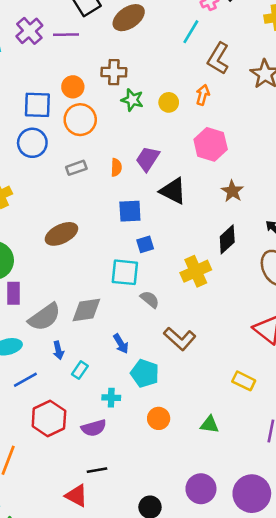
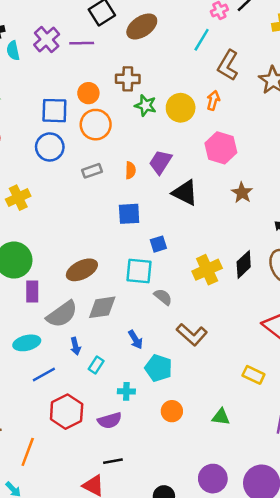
yellow circle: (169, 102) -> (181, 108), size x1.5
blue square: (130, 211) -> (129, 214), moved
brown ellipse: (61, 234) -> (82, 270), moved
black diamond: (227, 239) -> (244, 264), moved

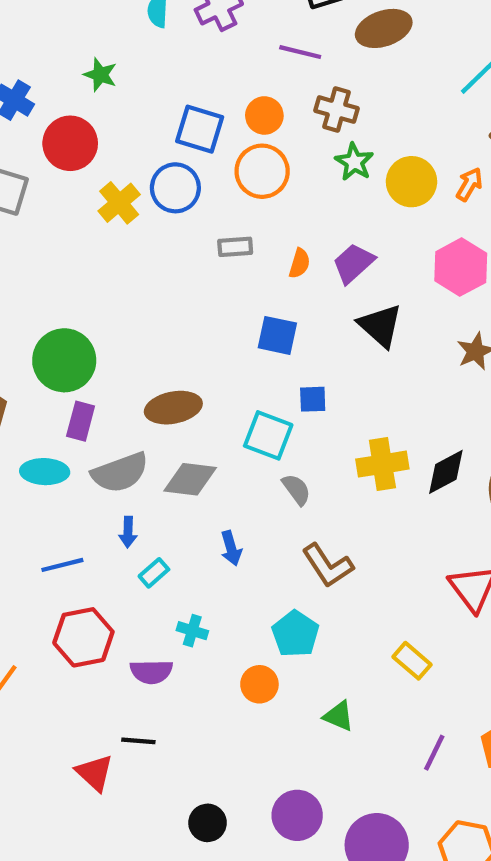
purple line: (82, 43) -> (300, 52), moved
yellow cross: (18, 198) -> (119, 203), moved, turned -30
cyan ellipse: (27, 343) -> (45, 472), moved
cyan pentagon: (158, 368) -> (295, 634), moved

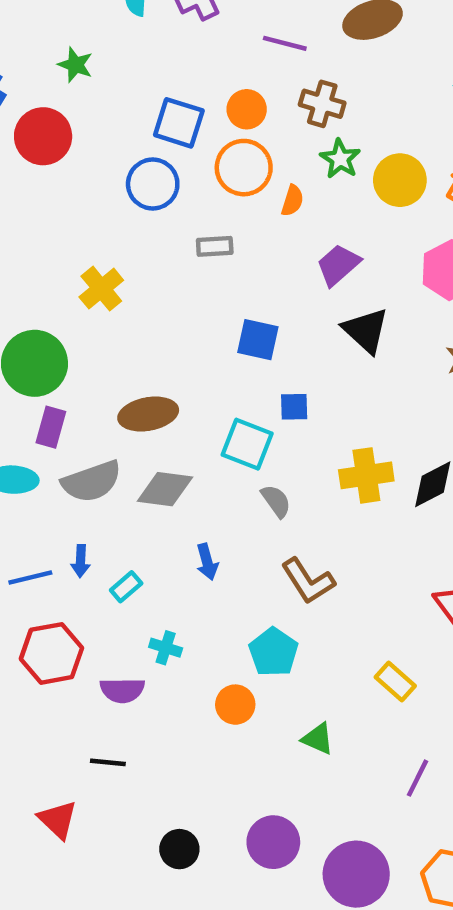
yellow cross: (119, 203) -> (101, 289), moved
orange semicircle: (299, 263) -> (292, 201), moved
blue arrow: (128, 532) -> (81, 561), moved
red triangle: (95, 773) -> (58, 820), moved

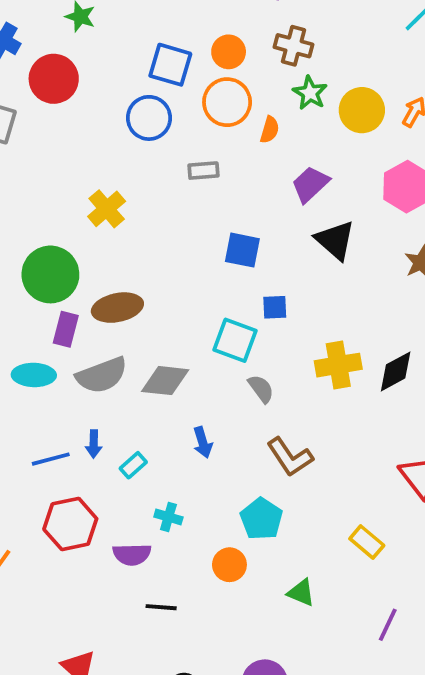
brown ellipse: (148, 414) -> (117, 308), moved
black line: (108, 762) -> (161, 607), moved

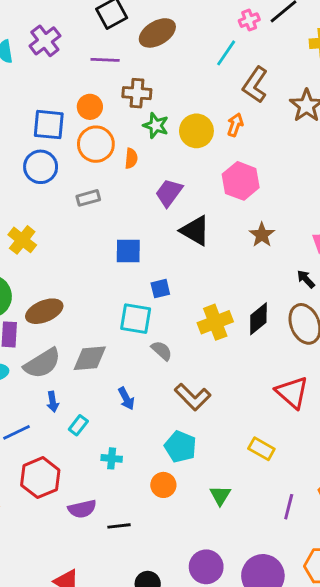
blue arrow: (94, 444) -> (53, 402), moved
purple semicircle: (132, 554) -> (82, 509), moved
green triangle: (301, 593) -> (220, 495), turned 50

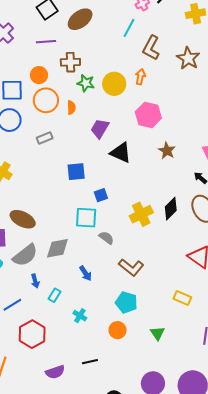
brown ellipse: (44, 311) -> (23, 219), turned 55
cyan cross: (112, 458) -> (80, 316), turned 32
purple semicircle: (82, 509) -> (55, 372), moved

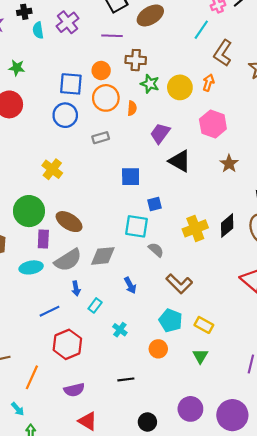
yellow rectangle: (182, 298) -> (204, 325), moved
purple semicircle: (55, 372) -> (74, 390), moved

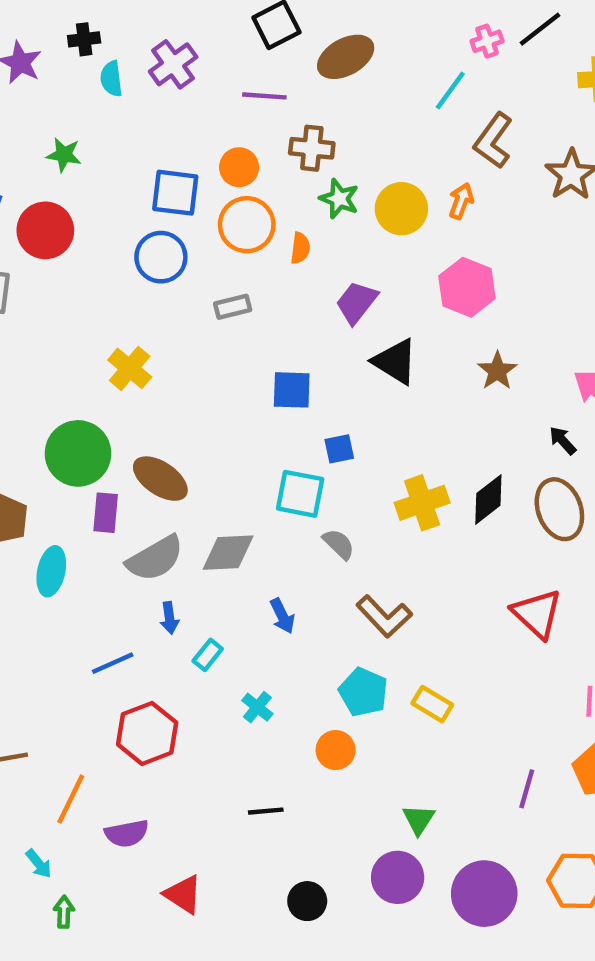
cyan ellipse: (31, 267) -> (51, 571), moved, turned -70
green triangle: (200, 356) -> (419, 819), moved
purple semicircle: (74, 390) -> (127, 833), moved

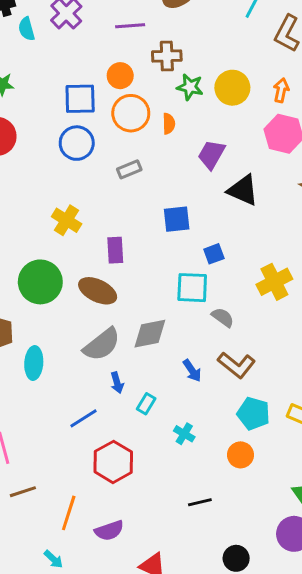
orange arrow: (461, 201) -> (281, 90), moved
purple rectangle: (106, 513) -> (115, 250), moved
brown L-shape: (384, 616) -> (236, 365), moved

